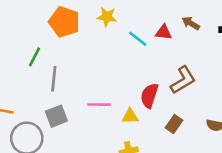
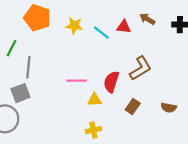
yellow star: (107, 17) -> (74, 26), moved
pink line: (99, 105) -> (77, 81), moved
gray square: (56, 116) -> (20, 93), moved

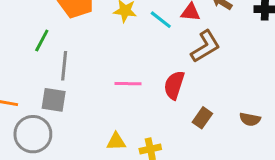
brown L-shape: (141, 68) -> (205, 46), moved
gray square: (20, 93) -> (54, 100), turned 30
yellow triangle: (95, 100) -> (116, 142), moved

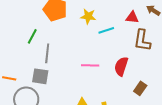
cyan line: (161, 20) -> (106, 30), moved, turned -56
brown L-shape: (205, 46) -> (142, 40), turned 130

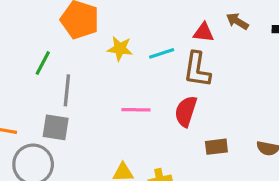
yellow star: (88, 16) -> (120, 49), moved
brown L-shape: (142, 40) -> (197, 69), moved
brown rectangle: (140, 88) -> (216, 147), turned 48

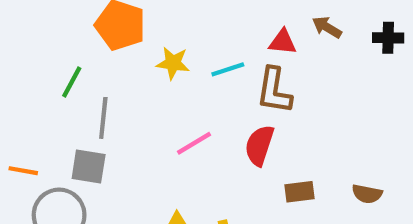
pink line: (136, 110) -> (194, 143), turned -32

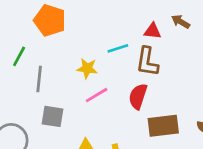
yellow star: (173, 63) -> (87, 68), moved
gray square: (89, 166) -> (52, 116), moved
brown rectangle: (300, 192) -> (163, 126), size x1.6

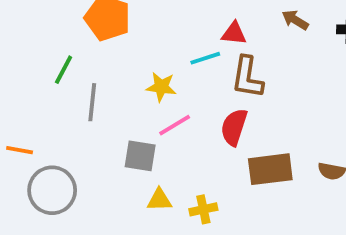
red triangle: (153, 31) -> (234, 33), moved
gray square: (52, 116) -> (140, 156), moved

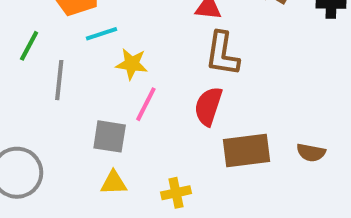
cyan line: (205, 58) -> (102, 34), moved
pink line: (175, 125) -> (146, 104), turned -32
yellow triangle: (159, 200) -> (114, 183), moved

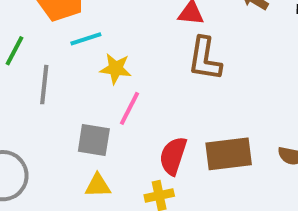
red semicircle: (208, 106) -> (173, 156), moved

